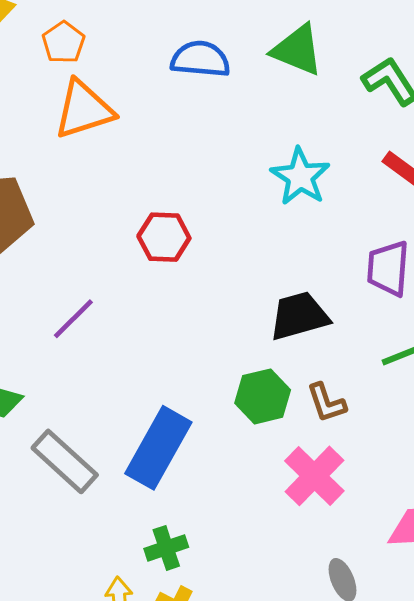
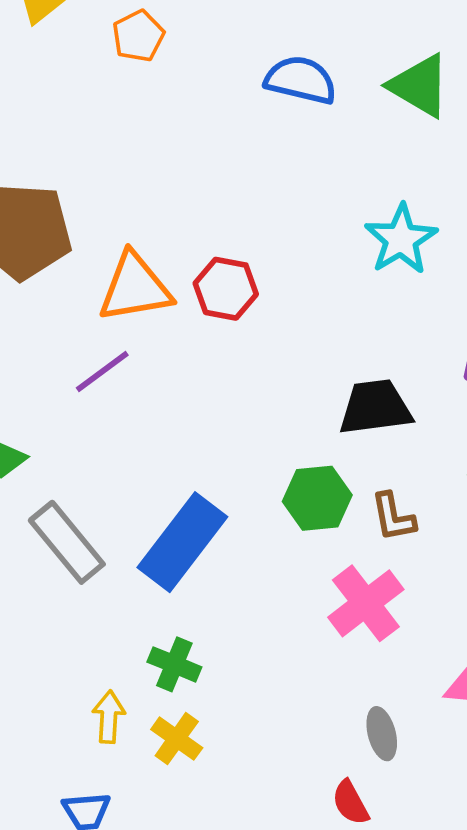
orange triangle: (84, 109) -> (135, 288), moved
green cross: (166, 548) -> (174, 664), turned 33

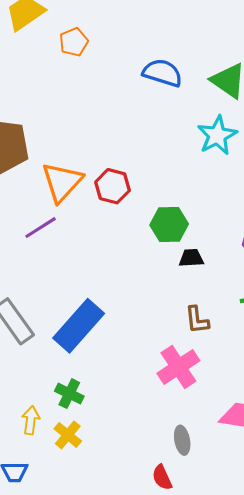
cyan star: (401, 239) -> (217, 135), moved
orange triangle: (135, 288) -> (62, 182), turned -42
black trapezoid: (375, 407) -> (191, 258), size x0.6
green hexagon: (317, 498) -> (169, 224), moved

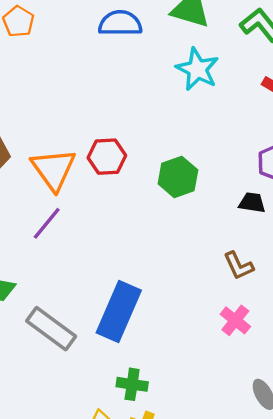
black trapezoid: (191, 258) -> (252, 203), moved, turned 30
pink cross: (178, 367) -> (235, 320), size x0.7

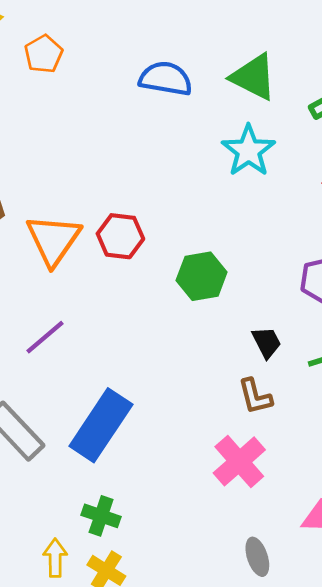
black trapezoid: (252, 203) -> (267, 342), moved, turned 44
purple line: (47, 223) -> (45, 337), moved
pink cross: (235, 320) -> (239, 461), size x1.4

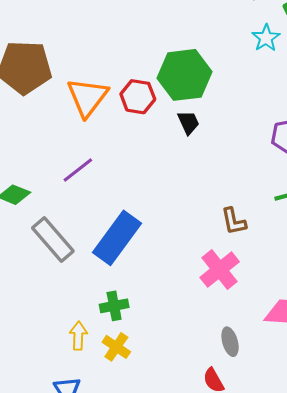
cyan star: (248, 151) -> (266, 38), moved, size x0.7
green hexagon: (202, 276) -> (185, 75), moved, size x1.4
black trapezoid: (267, 342) -> (188, 122), moved
green cross: (101, 516) -> (114, 306), turned -32

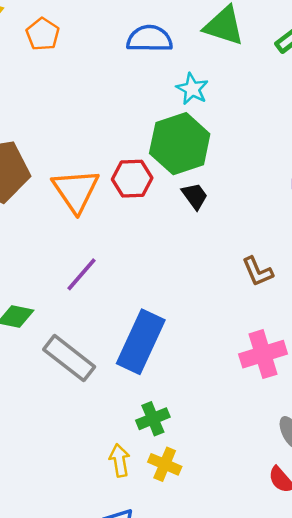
cyan star: (266, 38) -> (192, 89), moved
brown L-shape: (234, 221) -> (257, 271), moved
pink cross: (220, 270) -> (263, 354), turned 33

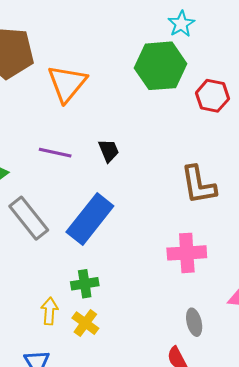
red hexagon: (132, 179) -> (212, 96), moved
black trapezoid: (195, 196) -> (109, 151), moved
brown L-shape: (257, 271) -> (198, 185), size x1.5
purple line: (82, 274) -> (55, 153), turned 48

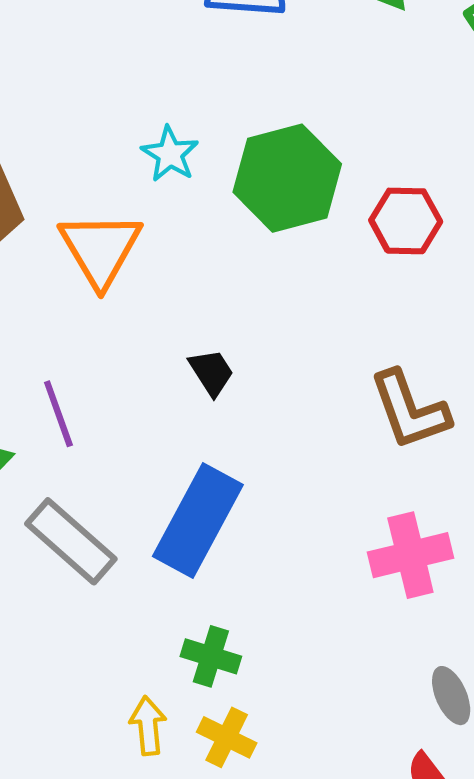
cyan star: (181, 24) -> (170, 154), moved
purple line: (55, 153) -> (58, 414), moved, turned 68
green cross: (85, 284) -> (211, 656), turned 36

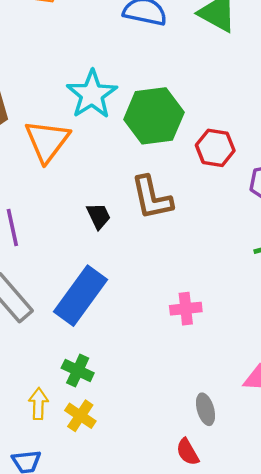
cyan star: (170, 154) -> (92, 94), size x1.6
brown L-shape: (410, 410) -> (152, 198), moved
pink cross: (410, 555) -> (186, 309), moved, size x0.7

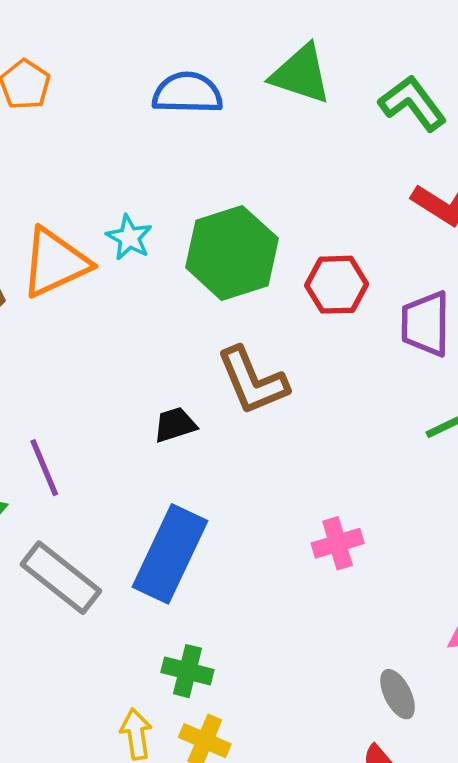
cyan star: (92, 94) -> (129, 237), size x0.6
orange triangle: (47, 141) -> (55, 263), moved, turned 39
black trapezoid: (99, 216) -> (175, 425), turned -72

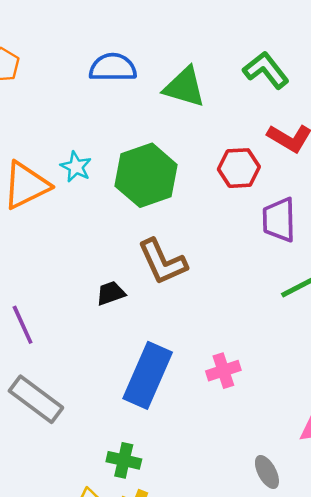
green triangle: (301, 74) -> (185, 87), moved
red hexagon: (337, 285) -> (239, 168), moved
blue rectangle: (170, 554) -> (148, 375), moved

